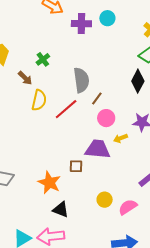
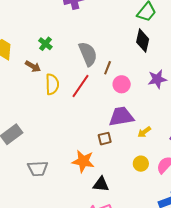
yellow arrow: (120, 138) -> (144, 132), moved

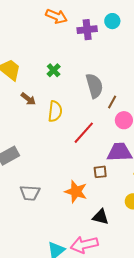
brown arrow: (33, 66) -> (28, 99), moved
red line: (81, 86) -> (84, 133), moved
black triangle: (101, 184) -> (101, 217), moved

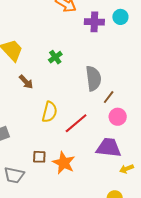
yellow semicircle: (55, 111) -> (50, 112), moved
brown square: (100, 172) -> (39, 157), moved
orange star: (76, 192) -> (64, 163), moved

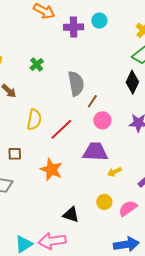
brown square: (39, 157) -> (15, 154), moved

